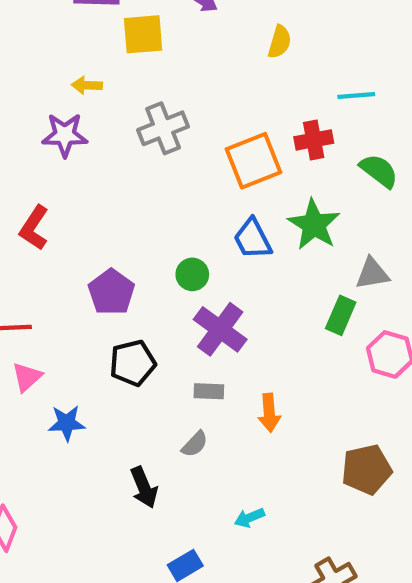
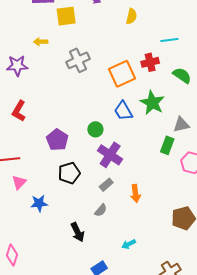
purple star: (65, 135) -> (17, 66), moved
gray rectangle: (209, 391) -> (106, 185), turned -40

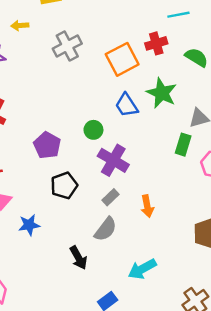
gray semicircle: (101, 210) -> (106, 229), size x1.5
cyan arrow: (129, 244) -> (142, 269), size x1.6

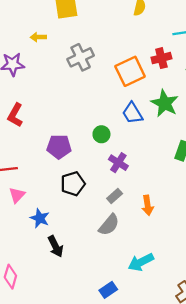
purple pentagon: (47, 145) -> (59, 147), turned -30
purple cross: (113, 160) -> (118, 163), size x0.7
blue star: (29, 225) -> (40, 218), turned 30
black arrow: (78, 258) -> (56, 246), moved

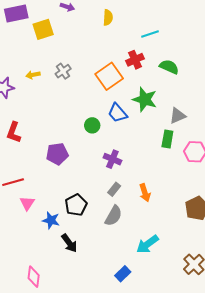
yellow arrow: (38, 37) -> (33, 75), moved
gray cross: (81, 57) -> (63, 71), size x0.7
green circle: (101, 134) -> (92, 125), moved
black pentagon: (73, 184) -> (76, 205), moved

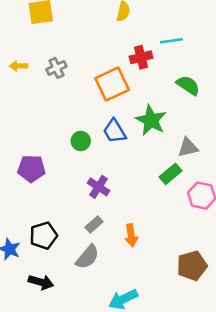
red cross: (135, 60) -> (141, 57), moved
green rectangle: (167, 139) -> (171, 174), turned 30
black arrow: (69, 243) -> (41, 282), moved, turned -48

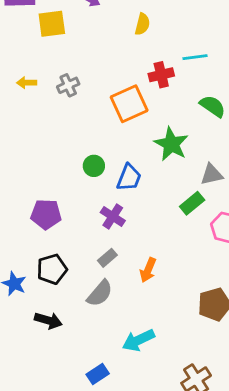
blue trapezoid: (114, 131) -> (129, 178), moved, turned -128
purple pentagon: (31, 169) -> (46, 214), moved
orange arrow: (131, 235) -> (148, 270), turned 30

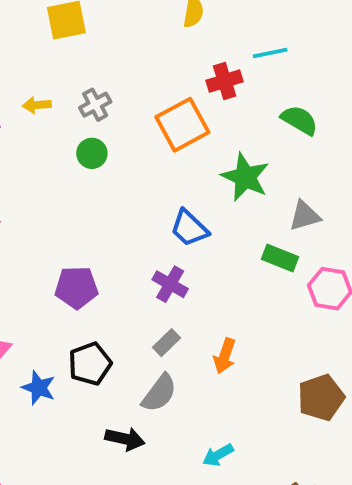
green circle: (94, 166) -> (92, 153), moved
blue trapezoid: (129, 178) -> (189, 228), turned 116
green rectangle: (192, 203) -> (280, 258), turned 65
black arrow: (48, 320) -> (125, 439), moved
cyan arrow: (138, 340) -> (218, 455), size x0.7

